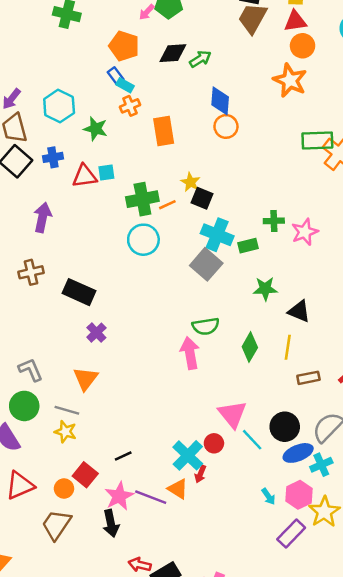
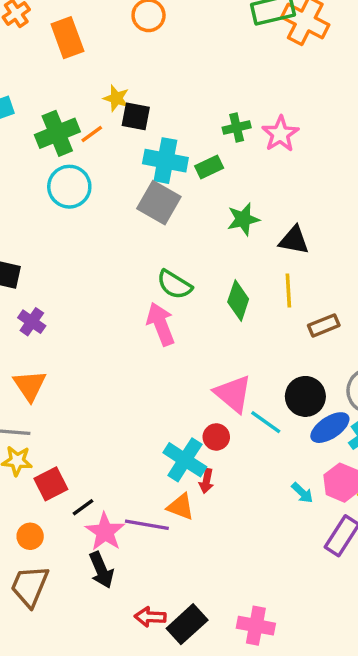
green semicircle: (206, 326) -> (174, 285), turned 52
black line: (123, 456) -> (83, 507), moved
red square: (85, 475) -> (51, 484), moved, turned 35

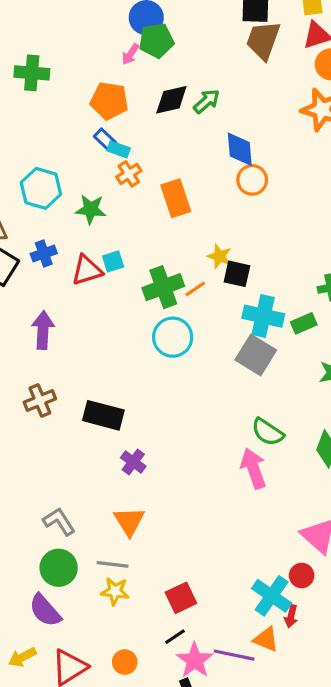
red square: (51, 484) -> (181, 598), moved

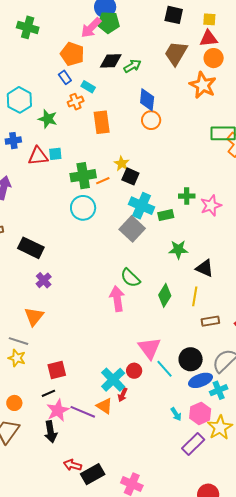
brown trapezoid: (263, 40) -> (176, 53), moved
pink arrow: (130, 54) -> (91, 28), size x1.6
cyan rectangle: (119, 149) -> (88, 87), moved

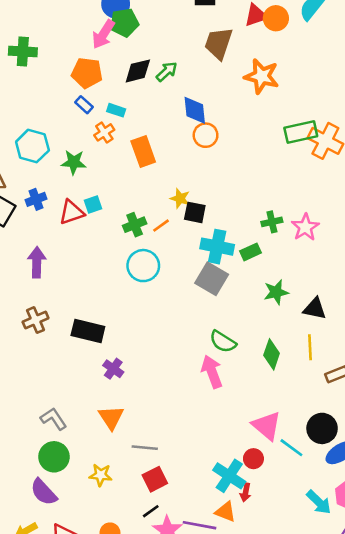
orange circle: (214, 58) -> (276, 18), moved
green cross: (83, 176) -> (135, 225), size x0.7
gray line: (18, 341) -> (145, 448), moved
cyan arrow: (176, 414) -> (319, 502), size x1.5

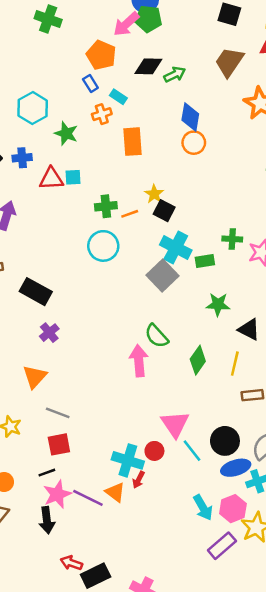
cyan cross: (229, 476) -> (128, 460), turned -32

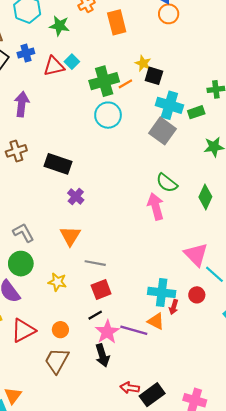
cyan square: (73, 177) -> (72, 62), turned -32
green cross: (106, 206) -> (104, 81), size x1.5
red circle: (154, 451) -> (197, 295), moved

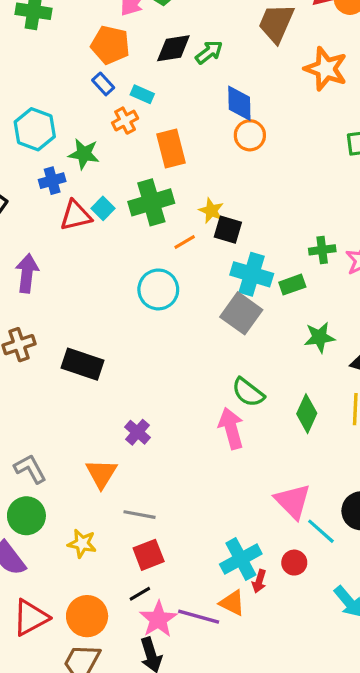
blue cross: (26, 53) -> (52, 181), moved
green cross: (104, 81) -> (151, 202), moved
purple cross: (76, 197) -> (138, 432), moved
cyan cross: (162, 292) -> (241, 559), turned -35
orange circle: (60, 330) -> (87, 616), size x1.6

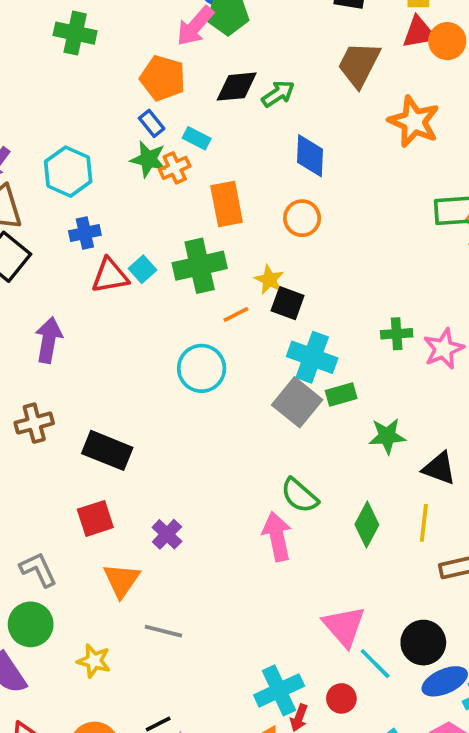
orange circle: (250, 135) -> (302, 218), moved
green star: (84, 154) -> (148, 159), moved
green rectangle: (292, 285) -> (341, 394), moved
red square: (149, 555) -> (95, 518), moved

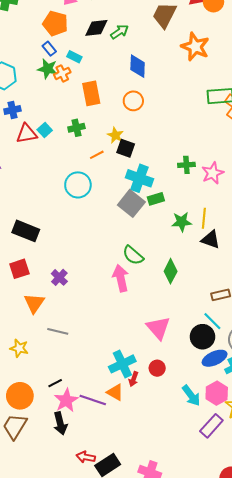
green cross: (200, 266) -> (76, 128), size x0.6
yellow line: (424, 523) -> (204, 218), moved
cyan line: (375, 664) -> (212, 321), moved

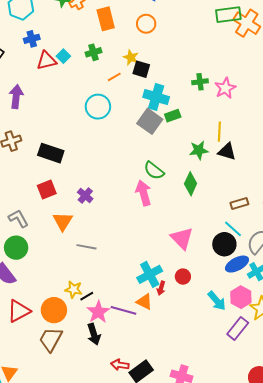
green star: (182, 222) -> (199, 150), moved
yellow star: (19, 348) -> (74, 289), moved

